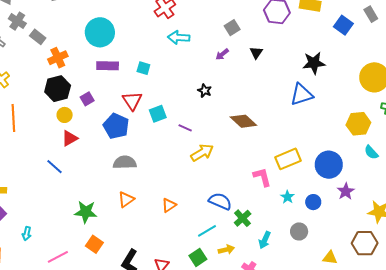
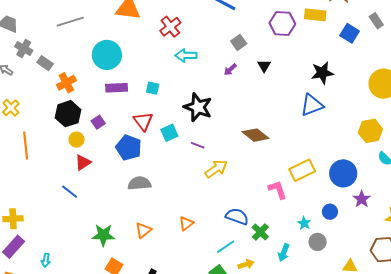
black star: (205, 91) -> (198, 107), moved, size x2.0
cyan star: (287, 197) -> (304, 223), moved
orange triangle: (126, 200) -> (143, 230), moved

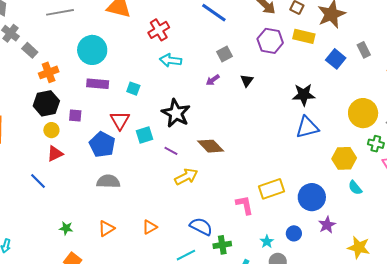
blue triangle: (312, 105) -> (307, 127), moved
purple square: (98, 122) -> (75, 116), turned 32
brown diamond: (255, 135) -> (211, 146), moved
green cross: (260, 232) -> (222, 245), turned 30
green star: (103, 235) -> (66, 228), size x0.6

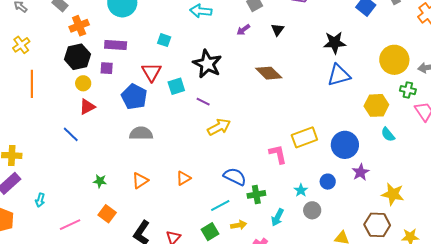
purple rectangle: (98, 84) -> (116, 45), moved
brown diamond: (211, 146) -> (269, 73), moved

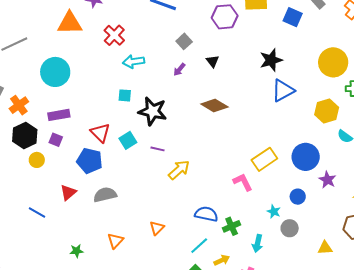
cyan square: (164, 40) -> (125, 95), moved
purple square: (107, 68) -> (56, 140), turned 32
red triangle: (87, 107) -> (68, 192), moved

